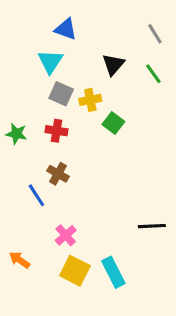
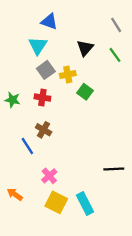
gray square: (61, 94) -> (46, 70), turned 30

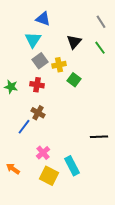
blue line: (27, 146) -> (24, 127), turned 70
black line: (114, 169) -> (99, 137), moved
cyan rectangle: (85, 204) -> (72, 166), moved

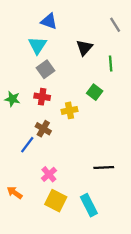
green line: (100, 48) -> (111, 64), moved, turned 32
yellow cross: (59, 65) -> (69, 110), moved
green square: (74, 80) -> (95, 92), moved
black line: (99, 137) -> (104, 168), moved
cyan rectangle: (72, 166) -> (89, 205), moved

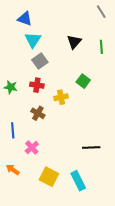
blue triangle: (49, 21) -> (25, 19), moved
gray line: (115, 25) -> (101, 12), moved
green line: (111, 64) -> (101, 47), moved
blue line: (27, 145) -> (13, 130), moved, turned -42
pink cross: (49, 174) -> (32, 148), moved

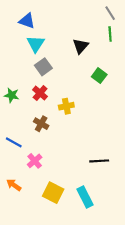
green line: (101, 47) -> (110, 34), moved
green square: (83, 81) -> (99, 76), moved
red cross: (37, 85) -> (40, 93), turned 32
blue line: (13, 130) -> (14, 142), turned -56

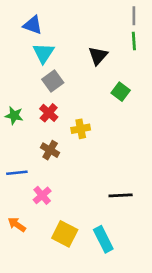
gray line: (110, 13) -> (134, 16), turned 32
blue line: (14, 142) -> (17, 173), turned -35

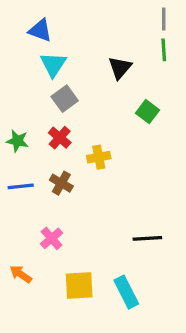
blue line: (17, 173) -> (21, 186), moved
yellow square: (65, 234) -> (79, 286), turned -30

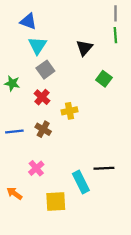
green star: (17, 141) -> (12, 83), moved
cyan rectangle: (126, 292) -> (81, 182), moved

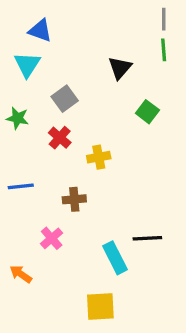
cyan triangle: (37, 45) -> (27, 65), moved
brown cross: (43, 129) -> (74, 199), moved, turned -35
yellow square: (56, 202) -> (100, 307), moved

